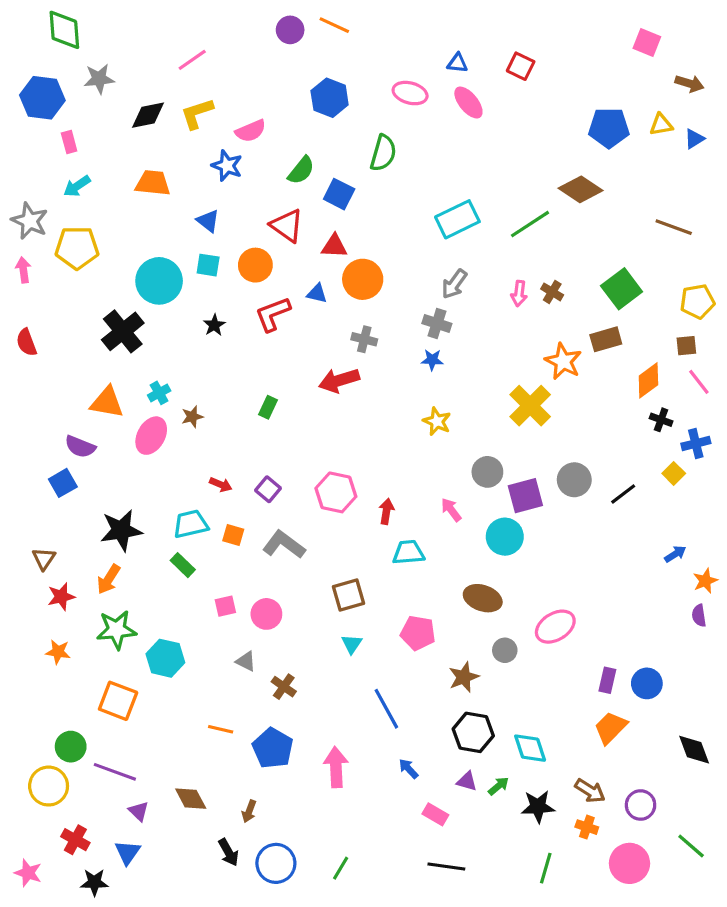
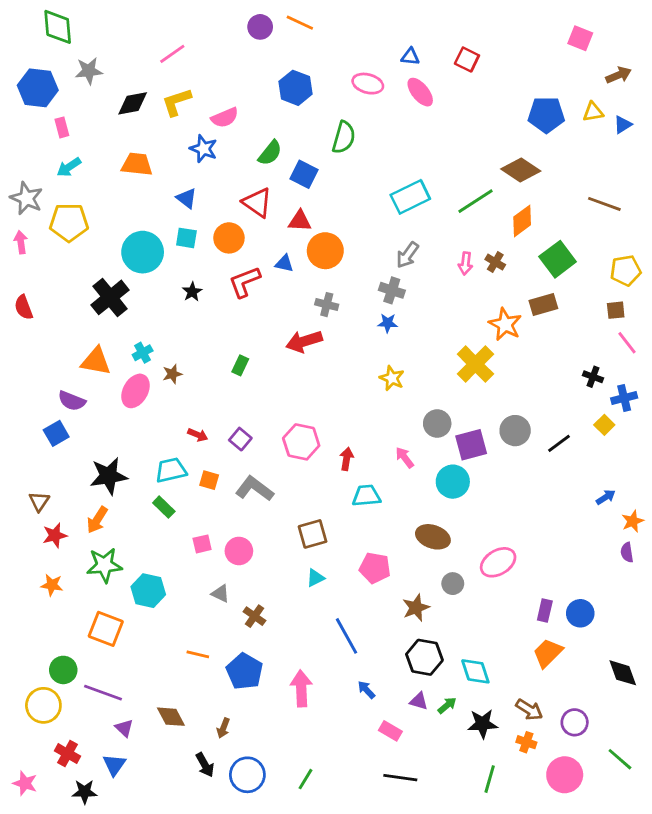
brown arrow: (689, 84) -> (618, 75), turned -40
orange diamond: (648, 380) -> (522, 221), moved
cyan triangle: (352, 644) -> (315, 578), turned 30

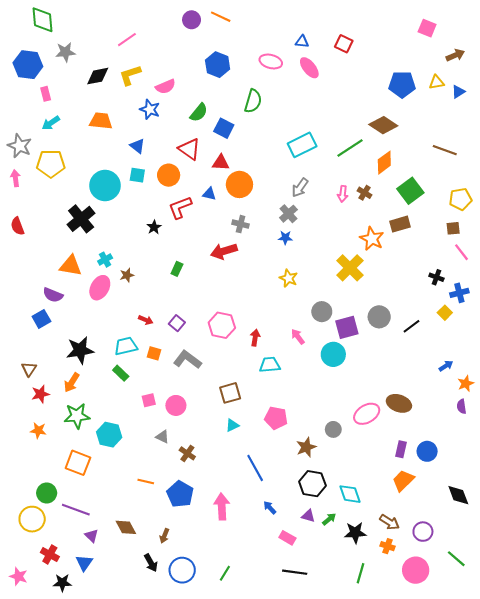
gray cross: (392, 290) -> (288, 214), turned 30
black star: (192, 292) -> (154, 227), moved
brown ellipse: (433, 537) -> (399, 403), moved

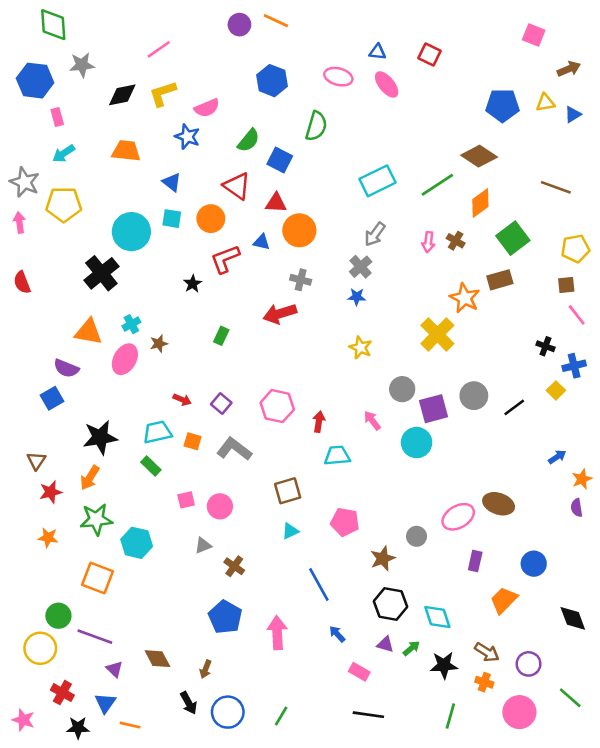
gray triangle: (162, 437) -> (203, 545), turned -48
purple rectangle: (401, 449) -> (475, 561), moved
orange line: (146, 482) -> (130, 725), moved

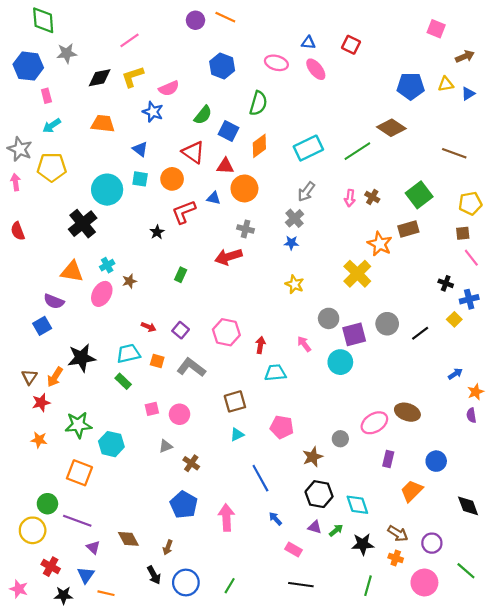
orange diamond: (480, 203) -> (259, 146), moved
orange arrow: (90, 478) -> (55, 377), moved

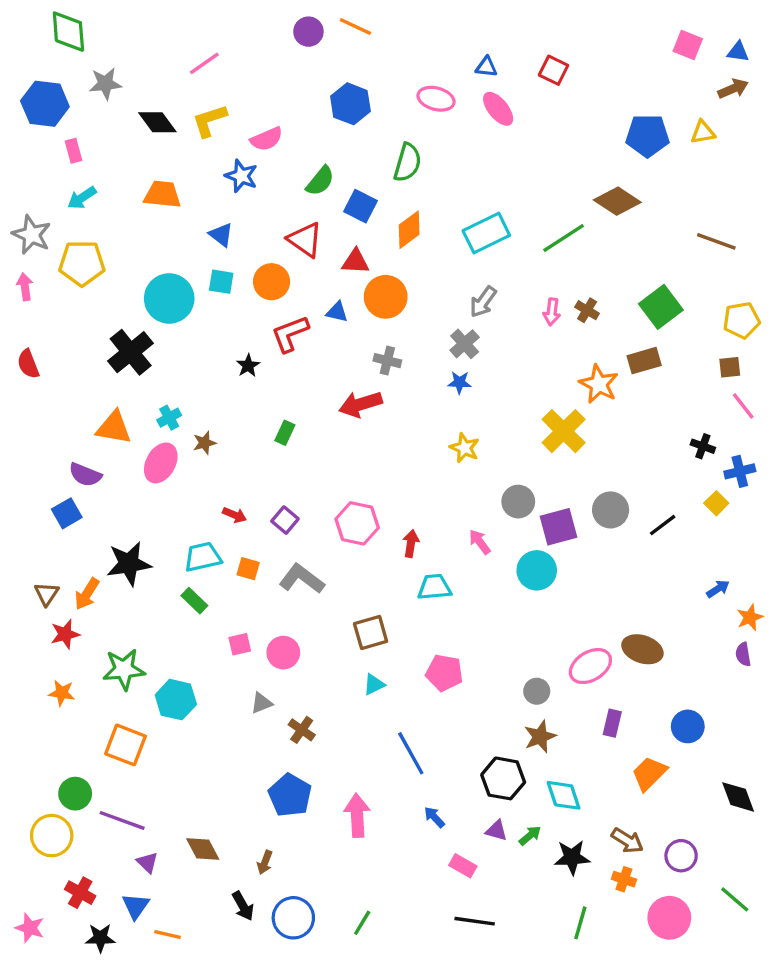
black diamond: (100, 78) -> (157, 122), turned 65
blue triangle: (468, 94) -> (738, 52), moved, turned 40
brown star: (313, 457) -> (540, 737), moved

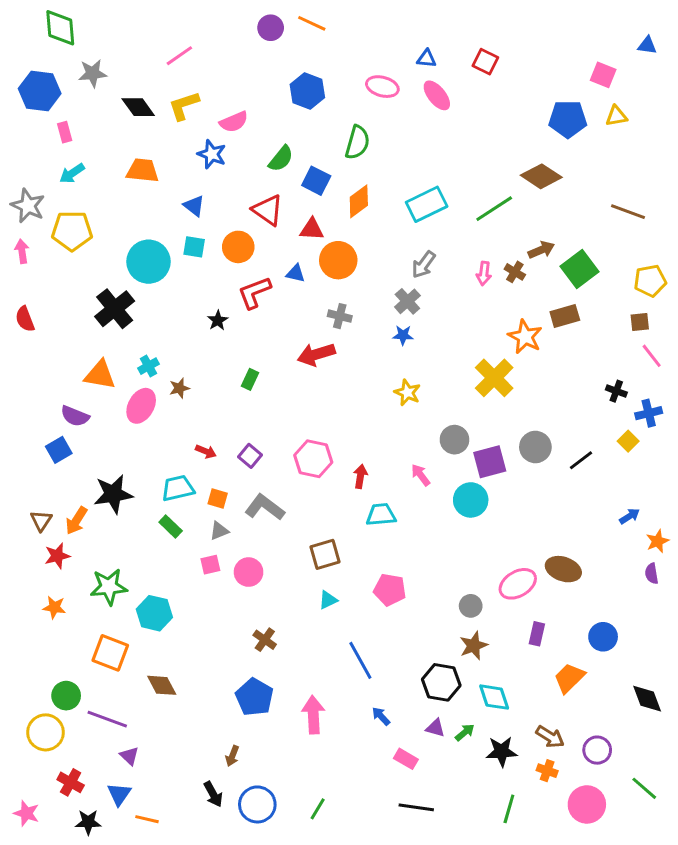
pink square: (688, 45) -> (603, 75), moved
brown arrow: (733, 89) -> (541, 250), moved
gray triangle: (261, 703) -> (219, 531), moved
brown diamond: (203, 849) -> (162, 685), moved

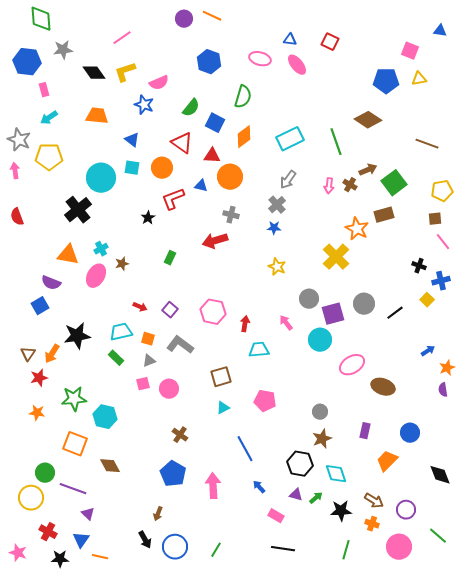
green line: (494, 209) -> (336, 142), turned -76
pink ellipse: (518, 584) -> (352, 365), moved

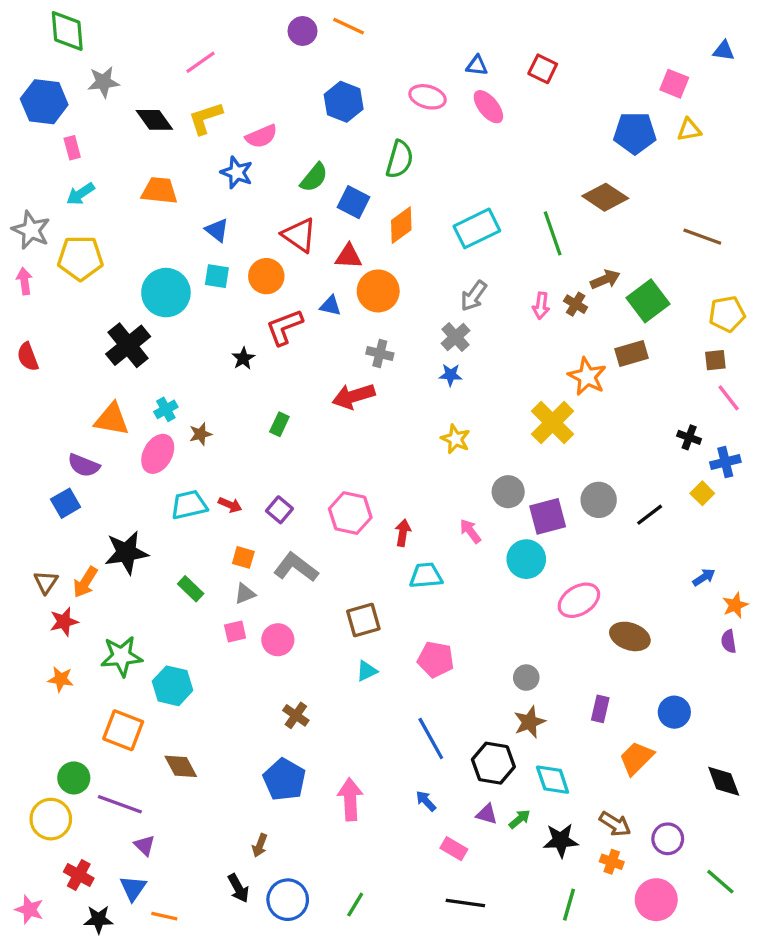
cyan trapezoid: (121, 332) -> (189, 505), moved
blue line: (245, 449) -> (431, 738), moved

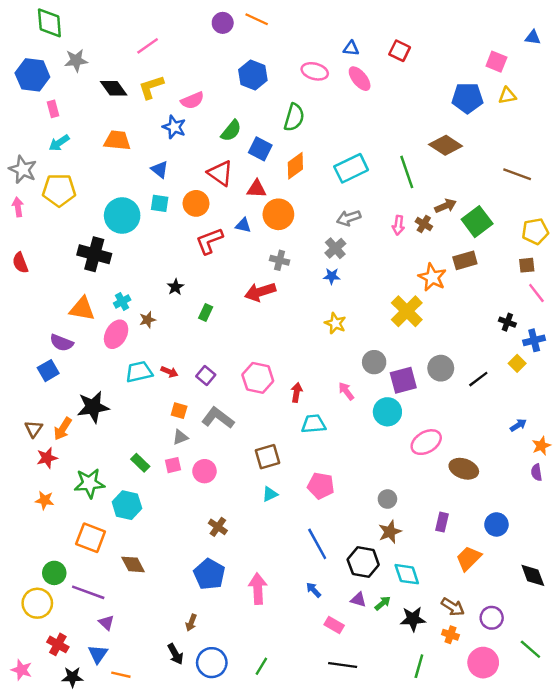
gray arrow: (474, 296) -> (349, 218), turned 35
black cross: (128, 345) -> (94, 254), turned -36
black star: (243, 358) -> (175, 287), moved
green rectangle: (191, 589) -> (140, 463), moved

